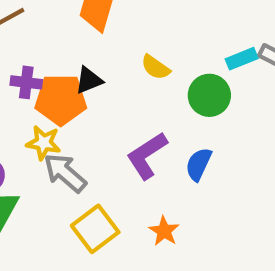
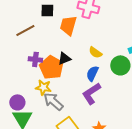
orange pentagon: (61, 100) -> (51, 67), turned 30
blue semicircle: (199, 164) -> (92, 73), moved

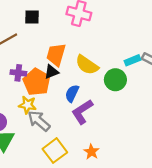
orange trapezoid: (68, 25) -> (56, 55), moved
yellow semicircle: (95, 52) -> (87, 65), size x1.5
blue semicircle: (92, 73) -> (72, 93), moved

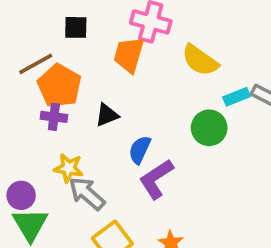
orange trapezoid: (56, 55) -> (129, 55), moved
yellow semicircle: (87, 65) -> (200, 60), moved
orange pentagon: (37, 82) -> (59, 86), moved

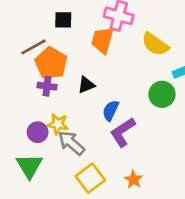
purple circle: (21, 195) -> (38, 132), moved

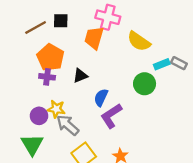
brown line: (33, 47) -> (36, 28), moved

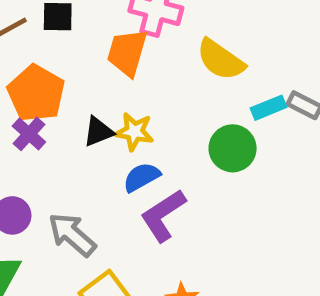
purple cross: (47, 77) -> (29, 134), turned 35
blue semicircle: (101, 98) -> (142, 177), turned 36
yellow star: (56, 109) -> (134, 132), moved

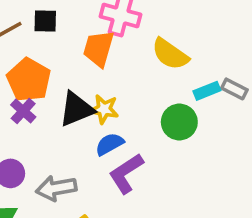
black triangle: (98, 132) -> (76, 109), size x1.5
gray arrow: (72, 235) -> (56, 188), turned -51

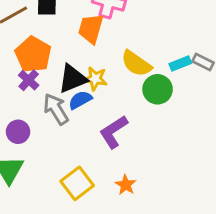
yellow semicircle: (170, 54) -> (136, 64), moved
blue semicircle: (110, 144) -> (80, 100), moved
gray arrow: (56, 188) -> (56, 109), moved, turned 68

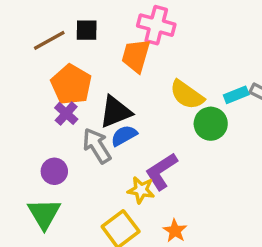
yellow star: (95, 79) -> (141, 190), moved

